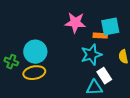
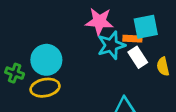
cyan star: (91, 55) -> (111, 45), moved
white rectangle: (104, 76) -> (138, 57), moved

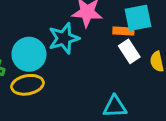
cyan star: (111, 45) -> (64, 38), moved

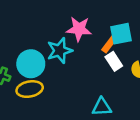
orange rectangle: (123, 31) -> (109, 45), turned -56

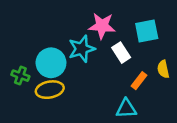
orange rectangle: (109, 45) -> (139, 81), moved
white rectangle: (114, 61) -> (121, 53), moved

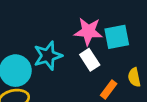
pink star: (102, 26) -> (88, 31), moved

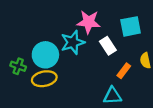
pink star: (88, 31) -> (89, 22), moved

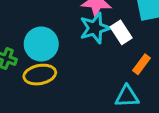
cyan star: (73, 42) -> (95, 28), moved

